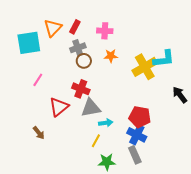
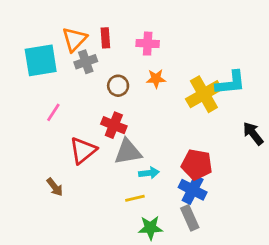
red rectangle: (75, 27) -> (105, 38), turned -32
gray cross: (78, 48) -> (86, 62), moved
yellow line: (96, 141) -> (135, 198), turned 48

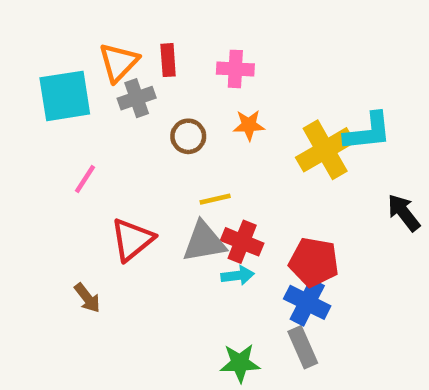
red cross: (114, 125) -> (242, 242), moved
yellow line: (135, 198) -> (215, 199), moved

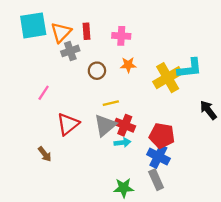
cyan square: (65, 96) -> (33, 25), moved
gray triangle: (204, 242) -> (105, 125), turned -30

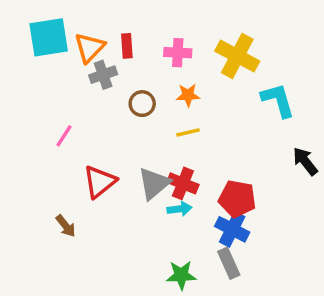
cyan L-shape: (190, 68) -> (278, 100), turned -100
yellow cross: (168, 78) -> (237, 56), moved, turned -32
yellow line: (111, 103) -> (188, 132), moved

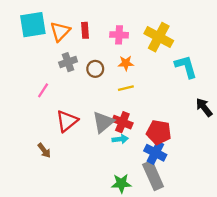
gray cross: (103, 75) -> (68, 62), moved
gray rectangle: (229, 263) -> (153, 175), size x1.4

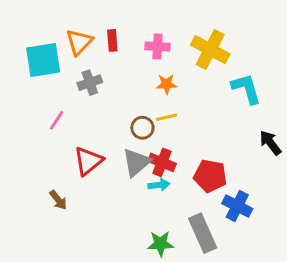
cyan square: (33, 25) -> (43, 60), moved
brown circle: (95, 69) -> (142, 128), moved
blue cross: (155, 153) -> (237, 206), moved

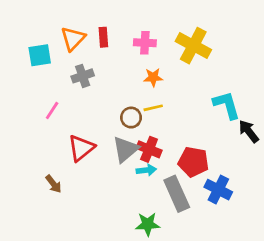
cyan square: (43, 60) -> (40, 55), size x0.7
cyan L-shape: (246, 89) -> (227, 105), moved
gray rectangle: (203, 233) -> (177, 194), moved

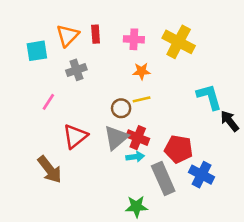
brown arrow: (53, 184) -> (50, 170), size x1.6

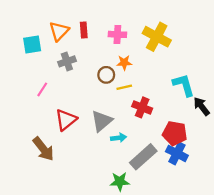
brown circle: (121, 108) -> (106, 75), moved
red cross: (138, 138) -> (142, 107), moved
red pentagon: (179, 149) -> (175, 133), moved
gray rectangle: (163, 178) -> (143, 157), turned 72

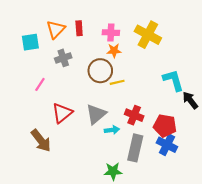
orange star: (124, 63) -> (114, 51), moved
brown circle: (106, 75) -> (100, 71), size x1.5
red cross: (142, 107) -> (134, 115), moved
gray rectangle: (143, 157) -> (135, 148), turned -35

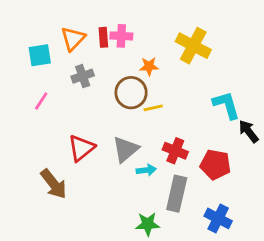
pink cross: (111, 33) -> (121, 36), moved
pink line: (40, 84) -> (41, 101), moved
blue cross: (167, 145) -> (218, 218), moved

